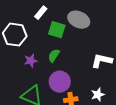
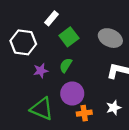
gray ellipse: (79, 20) -> (110, 38), moved
green square: (57, 30) -> (69, 37), turned 36

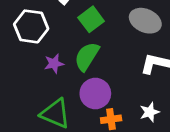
green semicircle: (66, 65) -> (87, 56), size x1.5

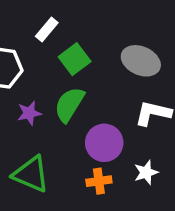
purple circle: (95, 93) -> (104, 143), moved

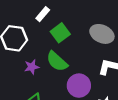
green semicircle: (69, 104) -> (57, 61), turned -80

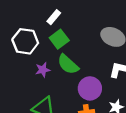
green square: (60, 33) -> (59, 39), moved

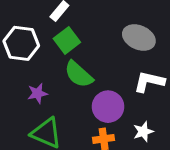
purple star: (43, 70) -> (37, 93), moved

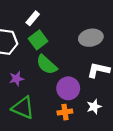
gray ellipse: (139, 38) -> (91, 38), turned -35

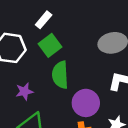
green semicircle: (47, 65) -> (60, 75), turned 45

